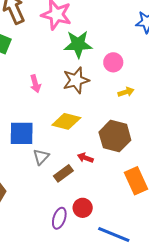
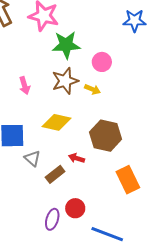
yellow arrow: (126, 92) -> (92, 89), moved, turned 42
gray triangle: (41, 157) -> (32, 158), turned -30

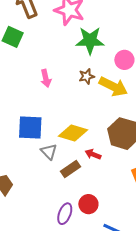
brown star: (65, 81) -> (87, 76), size x0.6
yellow arrow: (92, 89) -> (113, 87), size x1.8
yellow diamond: (57, 122) -> (73, 133), moved

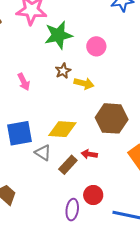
yellow arrow: (113, 87) -> (84, 83), moved, size x0.7
red arrow: (93, 154) -> (89, 154), moved

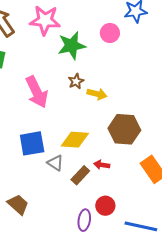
pink circle: (96, 46) -> (110, 33), moved
pink arrow: (24, 82) -> (37, 92), size x1.8

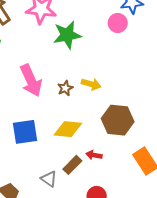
pink circle: (110, 33) -> (118, 23), moved
brown star: (76, 81) -> (65, 88), moved
gray triangle: (55, 163) -> (49, 179), moved

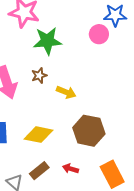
brown star: (65, 88) -> (39, 75), moved
red arrow: (94, 155) -> (70, 169), moved

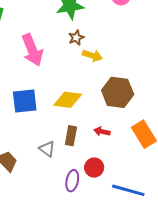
brown star: (39, 75) -> (76, 38), moved
brown rectangle: (39, 171) -> (71, 136), turned -36

